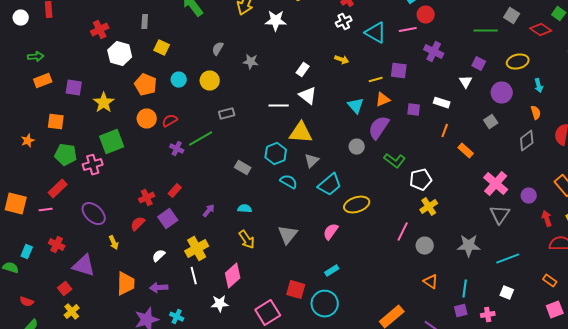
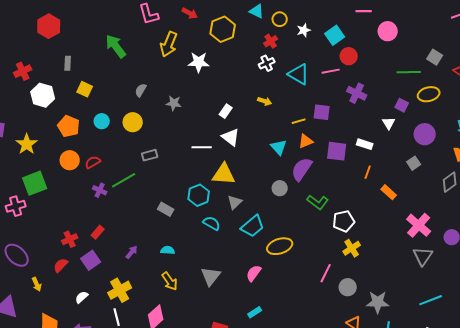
yellow ellipse: (518, 62) -> (429, 94), moved
purple square: (414, 110) -> (337, 151), size x1.5
gray star: (469, 246) -> (378, 302), moved

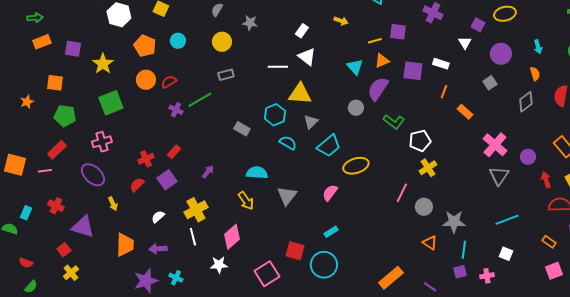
yellow circle: (133, 122) -> (222, 42), moved
pink cross: (16, 206) -> (102, 142), moved
cyan semicircle: (168, 250) -> (257, 173), moved, size x1.5

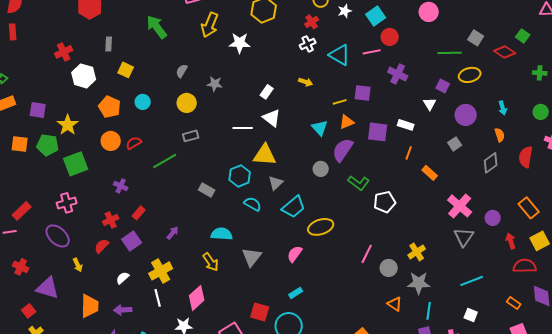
purple cross: (176, 110) -> (121, 186), moved
green pentagon: (65, 116) -> (48, 145), moved
yellow cross: (428, 168) -> (417, 252), moved

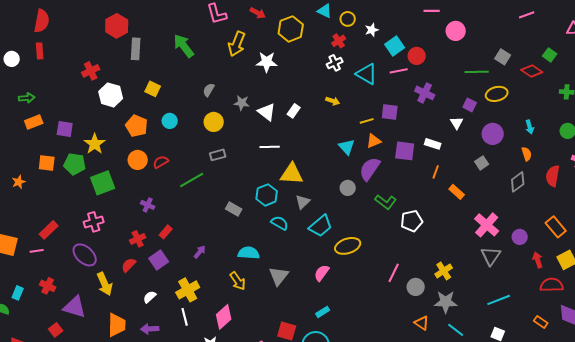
cyan square: (376, 16) -> (395, 46), moved
gray rectangle: (109, 44) -> (136, 49), moved, size x1.5
white triangle: (272, 118) -> (267, 112), moved
yellow arrow: (78, 265) -> (105, 284), size x1.6
cyan line: (429, 311) -> (456, 330), turned -60

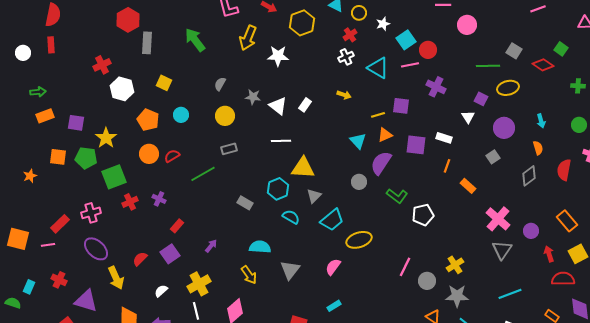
pink cross: (94, 222) -> (91, 213), moved
red cross: (138, 239) -> (130, 202), moved

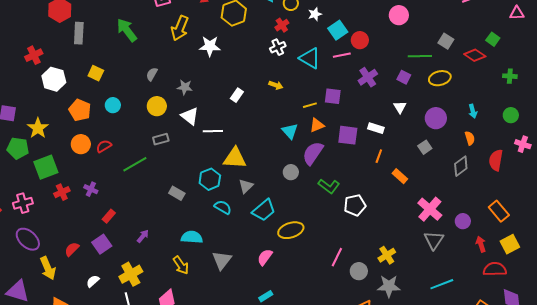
purple cross: (436, 87) -> (368, 77), turned 30
purple square: (481, 99) -> (404, 77), moved
white triangle: (278, 106) -> (190, 116), moved

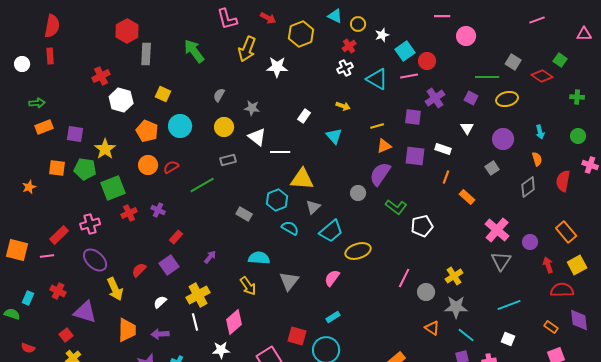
purple square: (333, 96) -> (413, 117), moved
cyan circle: (113, 105) -> (180, 126), size x1.5
cyan triangle: (290, 131) -> (334, 136), moved

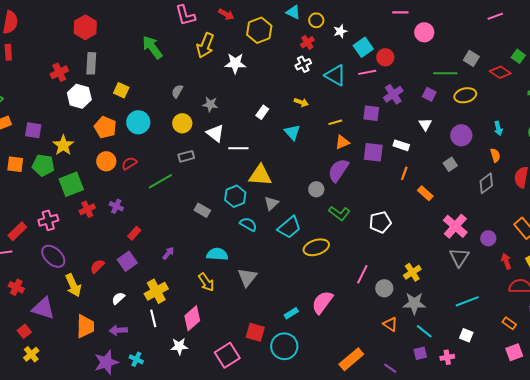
gray rectangle: (146, 54) -> (91, 63), moved
green L-shape: (396, 207) -> (339, 213), moved
pink semicircle: (332, 278) -> (322, 302), moved, size x1.4

